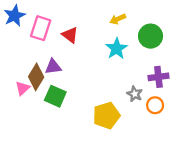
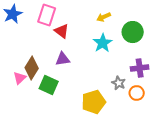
pink rectangle: (41, 28) -> (47, 15), moved
purple triangle: (53, 67) -> (63, 59), moved

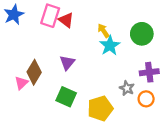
yellow arrow: (104, 17) -> (103, 31), moved, turned 80
red triangle: (62, 31) -> (66, 20), moved
purple triangle: (63, 59) -> (67, 63), turned -42
green square: (49, 85) -> (66, 97), moved

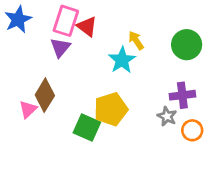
cyan star: (110, 46) -> (122, 60), moved
purple triangle: (67, 63) -> (60, 47), moved
purple cross: (149, 72) -> (182, 95), moved
yellow pentagon: (100, 108) -> (111, 109), moved

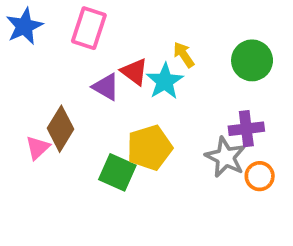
red triangle: (87, 26) -> (134, 72), moved
purple triangle: (60, 47) -> (106, 87), moved, turned -40
gray star: (167, 116) -> (225, 157), size x1.5

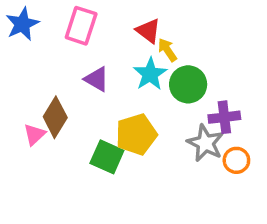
green circle: (252, 60) -> (188, 84), moved
red triangle: (134, 72) -> (148, 31), moved

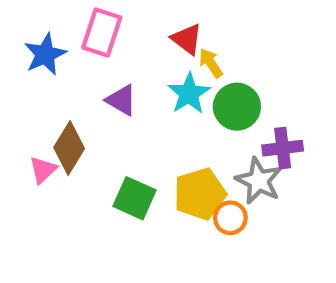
blue star: (22, 24) -> (45, 54), moved
yellow pentagon: (136, 134) -> (200, 194), moved
orange circle: (236, 160) -> (230, 218), moved

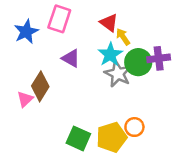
purple cross: (283, 148) -> (159, 58), moved
gray star: (259, 181) -> (118, 74), moved
yellow pentagon: (200, 194) -> (112, 137), moved
green square: (134, 198) -> (78, 138), moved

